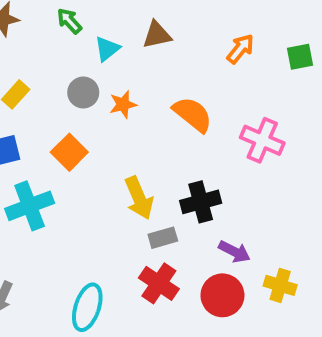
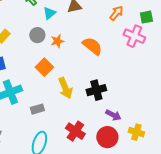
pink cross: (262, 140) -> (134, 36), moved
orange square: (69, 152) -> (44, 67), moved
gray rectangle: (163, 238) -> (37, 109), moved

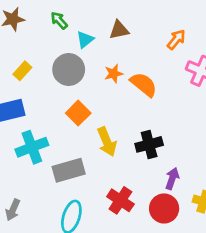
gray circle: (37, 35) -> (69, 70), size x1.5
orange star: (57, 41) -> (114, 74), moved
gray rectangle: (37, 109) -> (69, 170), size x1.6
purple arrow: (113, 115) -> (172, 179), turned -98

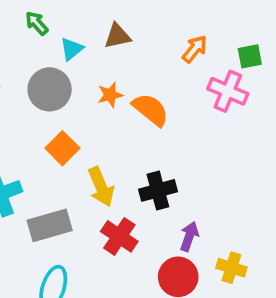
red cross: (120, 200) -> (119, 236), moved

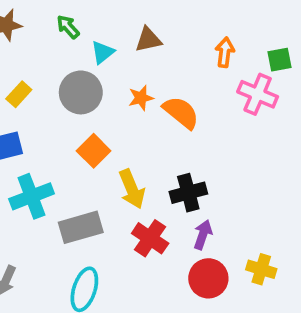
orange arrow: (195, 49) -> (225, 52), turned -32
purple arrow: (189, 236) -> (203, 235), moved

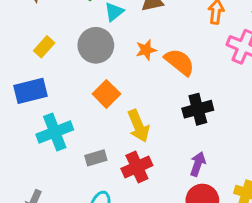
black cross: (188, 193) -> (198, 109), moved
gray rectangle: (81, 227) -> (96, 158), size x0.6
red cross: (150, 238) -> (137, 167), moved, turned 32

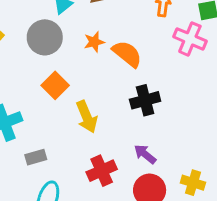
gray rectangle: (96, 158) -> (36, 157), moved
purple arrow: (198, 164) -> (145, 154), turned -70
red cross: (137, 167) -> (102, 171), moved

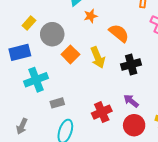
gray circle: (45, 37) -> (52, 34), moved
orange star: (94, 42) -> (91, 16), moved
yellow arrow: (87, 117) -> (98, 57), moved

